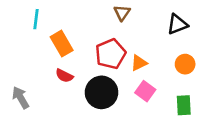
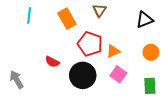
orange rectangle: (62, 44) -> (67, 19), moved
red pentagon: (111, 54) -> (90, 44), turned -30

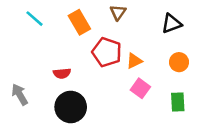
cyan line: (29, 16) -> (35, 19), turned -56
red semicircle: (52, 62) -> (62, 73), turned -32
black circle: (83, 75) -> (71, 107), moved

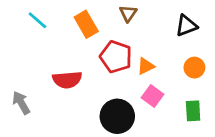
red semicircle: (62, 73) -> (67, 80), size x1.5
black circle: (71, 107) -> (117, 116), moved

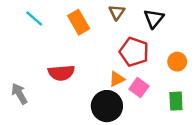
black triangle: (186, 26) -> (154, 18), moved, turned -30
red pentagon: (116, 57) -> (134, 52), moved
orange triangle: (146, 66) -> (117, 79), moved

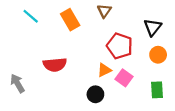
black triangle: (154, 18) -> (153, 27), moved
black circle: (107, 106) -> (95, 94), size x0.6

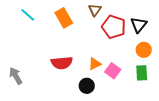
red pentagon: (120, 46) -> (114, 27), moved
red semicircle: (55, 65) -> (62, 63), moved
green rectangle: (157, 90) -> (142, 73), moved

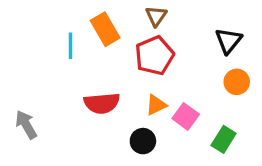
cyan line: (28, 15) -> (71, 46), moved, turned 49
red pentagon: (114, 27) -> (154, 56), moved, turned 30
green rectangle: (142, 73) -> (224, 139), moved, turned 35

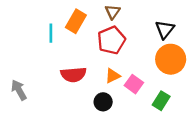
orange rectangle: (105, 29) -> (76, 21), turned 60
orange circle: (237, 82) -> (171, 59), size x1.6

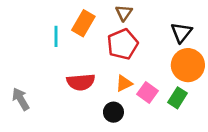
green rectangle: (161, 101) -> (177, 98), moved

